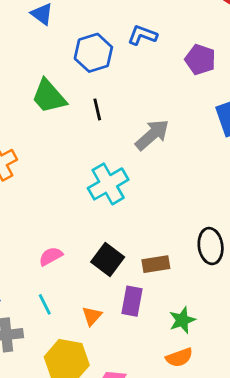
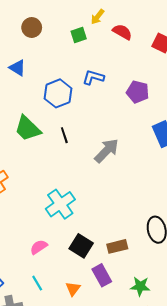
cyan cross: (108, 184) -> (60, 204), moved
purple rectangle: (132, 301) -> (102, 275), turned -35
green star: (182, 320) -> (140, 286), turned 30

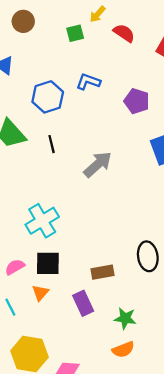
black square: (81, 246) -> (48, 263), moved, turned -35
orange triangle: (73, 289) -> (40, 293), moved

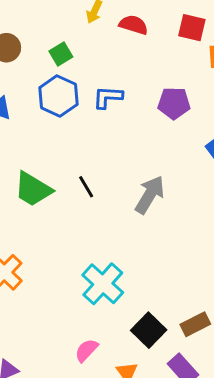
green square: (75, 33) -> (61, 54), moved
blue hexagon: (48, 97) -> (58, 96), moved
black square: (48, 263) -> (149, 330), moved, turned -30

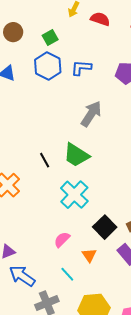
black line: (86, 187) -> (45, 160), moved
green trapezoid: (33, 189) -> (76, 155), moved
gray arrow: (150, 195) -> (91, 114), moved

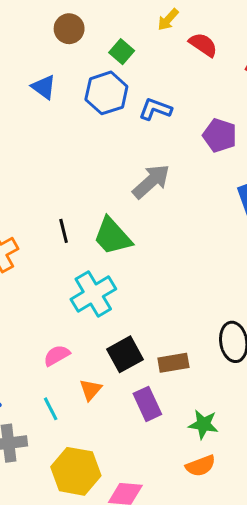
green square: (50, 37) -> (122, 52), turned -35

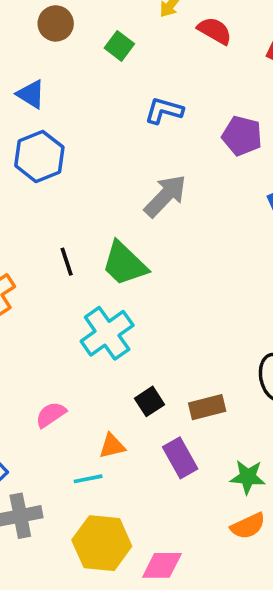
blue hexagon: (106, 93) -> (39, 156), moved
black square: (125, 354) -> (150, 401), size x0.7
pink semicircle: (57, 355) -> (51, 415), moved
orange triangle: (91, 390) -> (112, 446), turned 40
cyan line: (51, 409) -> (88, 479), moved, turned -70

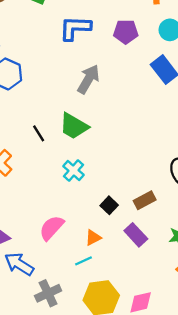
blue L-shape: (164, 111) -> (75, 28), size x1.4
cyan cross: (107, 333) -> (74, 171), size x0.7
pink semicircle: (51, 415) -> (52, 228), size x1.4

